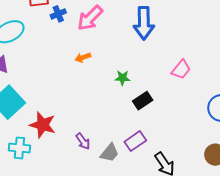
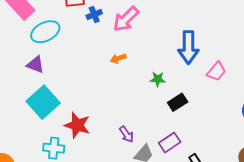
blue arrow: (144, 23) -> (189, 47), moved
purple arrow: (83, 141) -> (126, 134), moved

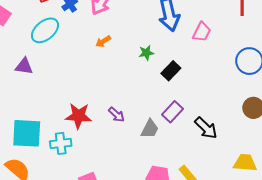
cyan ellipse: (45, 32) -> (45, 30), moved
cyan square: (43, 102) -> (27, 133), moved, turned -32
purple arrow: (126, 134) -> (116, 115), moved

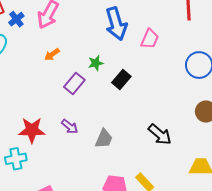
purple rectangle: (172, 112) -> (74, 83), moved

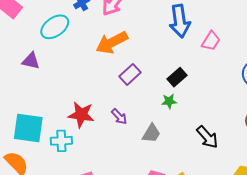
orange arrow: (52, 54) -> (112, 43), size x2.0
green star: (96, 63) -> (169, 101), moved

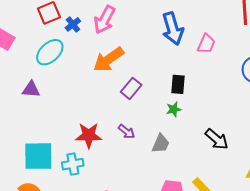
black rectangle: (177, 77) -> (178, 84), turned -36

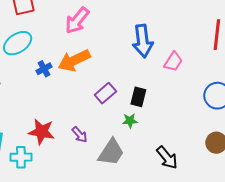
blue cross: (73, 24) -> (44, 69), moved
purple rectangle: (131, 88) -> (105, 93), moved
gray trapezoid: (161, 144) -> (111, 152), size x1.4

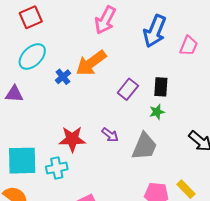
pink arrow: (77, 20) -> (105, 20), moved
blue arrow: (143, 41) -> (155, 31), turned 40

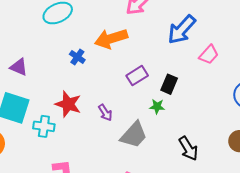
blue cross: (63, 77) -> (77, 57), moved, turned -35
purple triangle: (14, 94) -> (19, 67), moved

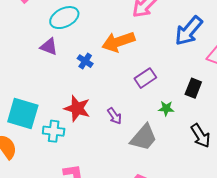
purple triangle: (19, 67) -> (49, 47), moved
black rectangle: (169, 84) -> (193, 88), moved
black arrow: (188, 148) -> (200, 136), moved

